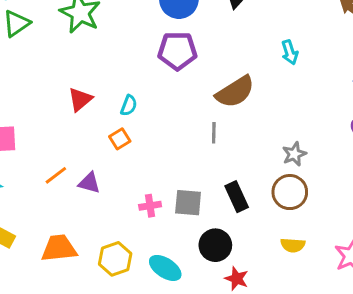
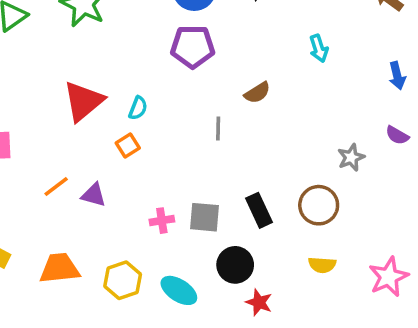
brown semicircle: (235, 92) -> (257, 93), size x0.6
red triangle: (80, 99) -> (83, 101), size x1.5
gray line: (214, 133) -> (218, 128), moved
gray star: (294, 154) -> (351, 157), moved

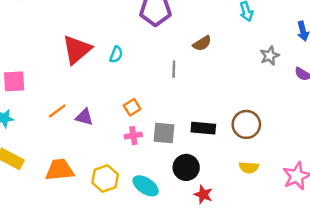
orange square: (128, 146) -> (132, 107), moved
gray star: (351, 157) -> (270, 56), moved
black rectangle: (259, 210) -> (203, 128), turned -60

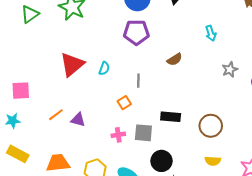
gray line: (174, 69) -> (138, 81), moved
orange square: (132, 107) -> (124, 103), moved
black rectangle: (203, 128) -> (171, 117), moved

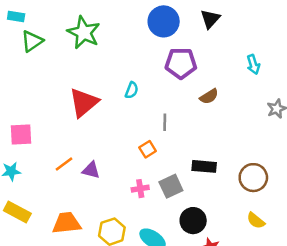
purple pentagon: (136, 32) -> (181, 63), moved
cyan semicircle: (104, 68) -> (132, 90), moved
gray square: (143, 133) -> (171, 186), turned -30
yellow semicircle: (213, 161) -> (256, 221), turned 35

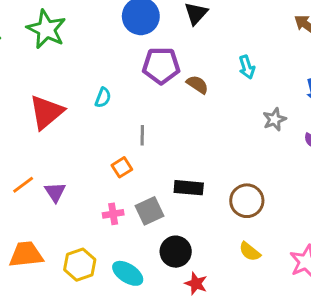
brown semicircle: (209, 96) -> (197, 85), moved, turned -114
purple triangle: (91, 170) -> (55, 192), turned 42

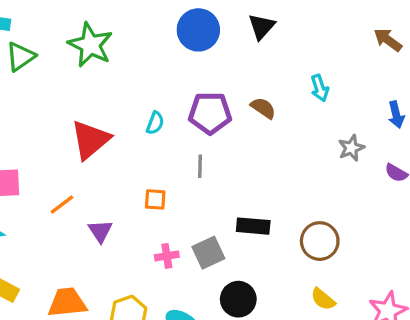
purple pentagon: (161, 66) -> (210, 113), moved
orange square: (122, 167) -> (155, 199), moved, turned 36
orange line: (23, 185) -> (62, 204), moved

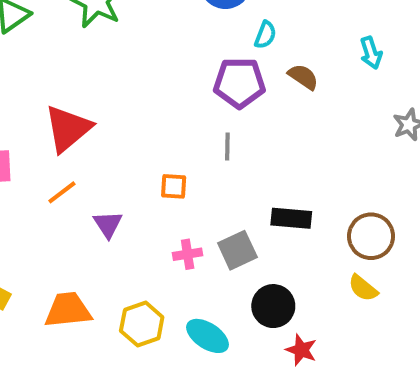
cyan semicircle: (155, 123) -> (265, 35), moved
red triangle: (90, 140) -> (68, 129), moved
yellow semicircle: (323, 299) -> (363, 288), moved

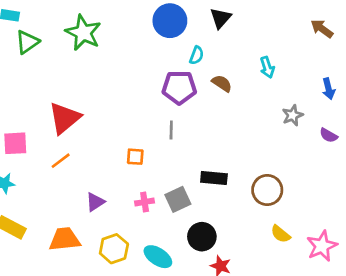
purple triangle: (108, 224) -> (95, 202), moved, turned 30
yellow semicircle: (363, 288) -> (281, 234), moved

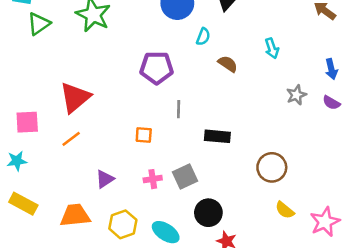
purple pentagon: (179, 87) -> (157, 68), moved
purple semicircle: (329, 135) -> (331, 103), moved
black rectangle: (214, 178) -> (217, 136), moved

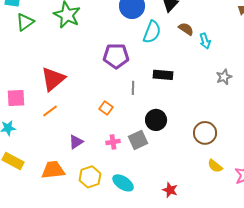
cyan semicircle: (203, 37) -> (152, 32), size x1.6
brown semicircle: (228, 64) -> (186, 29), moved
orange square: (144, 135) -> (106, 108), turned 32
black rectangle: (217, 136) -> (163, 75), moved
black circle: (208, 213) -> (156, 120), moved

